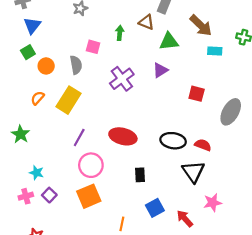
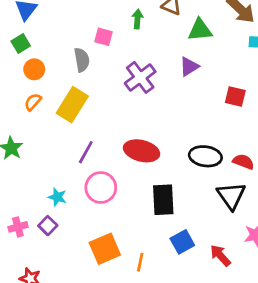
orange circle: (46, 66) -> (34, 69), moved
cyan star: (36, 173) -> (57, 197), moved
black rectangle: (140, 175) -> (163, 200), size x1.6
orange square: (89, 196) -> (105, 249), moved

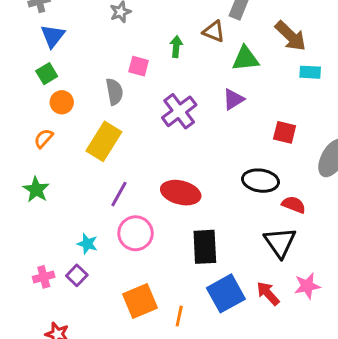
orange semicircle: (33, 102) -> (44, 138), moved
black ellipse: (205, 156) -> (260, 181), moved
blue square: (182, 242) -> (226, 293), size x1.4
red arrow: (220, 255) -> (268, 293), moved

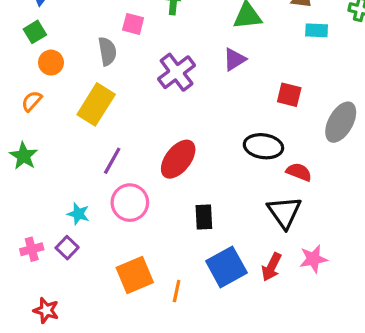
red ellipse: (181, 193) -> (178, 159), turned -66
black rectangle: (205, 247) -> (204, 217), size x0.7
red arrow: (268, 293) -> (271, 267), turned -112

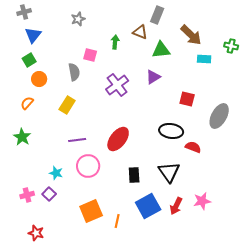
yellow rectangle: (96, 104) -> (67, 105), size x0.7
purple line: (112, 161) -> (77, 140), turned 54
black triangle: (284, 212) -> (169, 172), moved

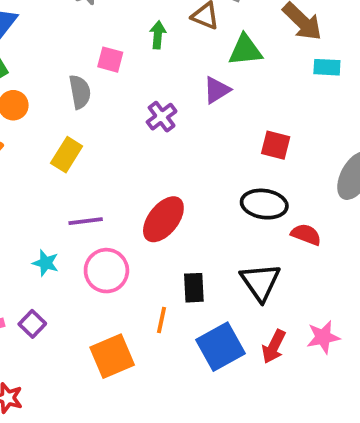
purple triangle: (153, 77) -> (217, 90), moved
purple cross: (117, 85) -> (162, 117), size x0.7
red square: (187, 99) -> (276, 145), moved
cyan star: (56, 173) -> (46, 263), moved
orange line: (117, 221) -> (162, 320), moved

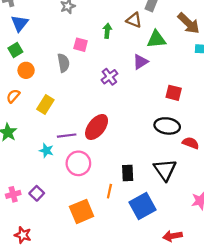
yellow rectangle: (67, 155) -> (45, 105), moved
red ellipse: (163, 219) -> (97, 127), moved
cyan star: (46, 263) -> (46, 151), moved
red arrow: (274, 347) -> (172, 236), moved, turned 54

